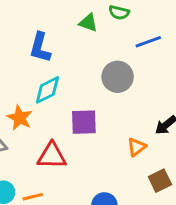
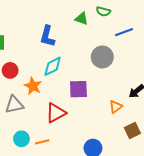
red triangle: (52, 156) -> (56, 113), turned -30

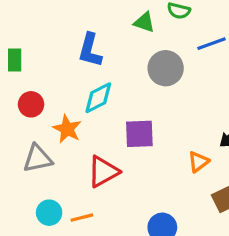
gray circle: (102, 57) -> (166, 68), moved

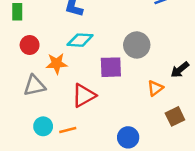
gray circle: (166, 68) -> (137, 45), moved
cyan diamond: (98, 98) -> (80, 40), turned 30
orange star: (67, 129) -> (57, 63), turned -30

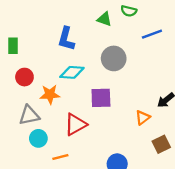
gray circle: (137, 45) -> (114, 58), moved
cyan circle: (43, 126) -> (38, 138), moved

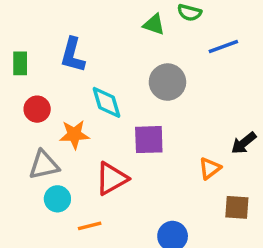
blue L-shape: (66, 39) -> (73, 55), moved
cyan diamond: (72, 72) -> (107, 102), turned 70
brown square: (161, 144) -> (237, 207), turned 30

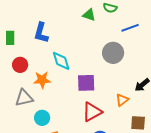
gray circle: (167, 82) -> (113, 53), moved
red triangle: (112, 179) -> (92, 112), moved
cyan circle: (57, 199) -> (42, 118), moved

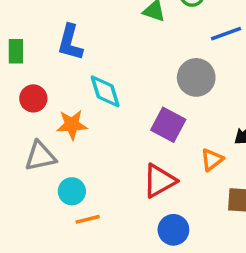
purple square: (86, 83) -> (168, 125), moved, turned 30

